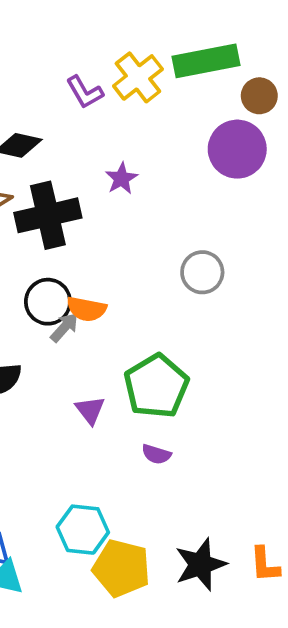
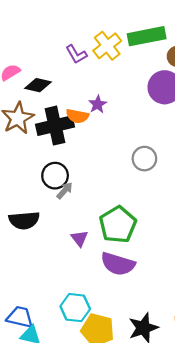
orange semicircle: (87, 309) -> (77, 116), moved
purple semicircle: (156, 454) -> (118, 264), size x2.0

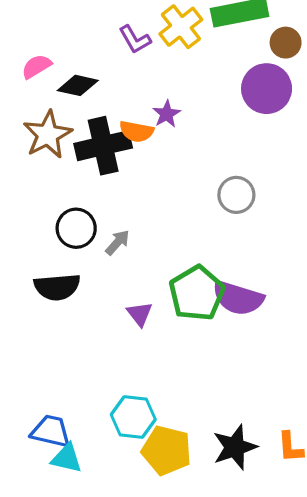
black circle: (55, 176) -> (76, 228), moved
purple semicircle: (118, 264) -> (238, 298), moved

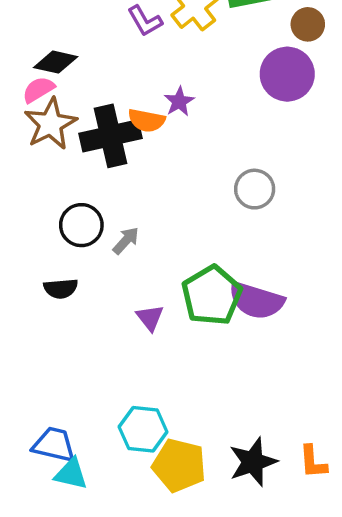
pink semicircle: (36, 66) -> (38, 90), moved
black diamond: (78, 85) -> (56, 62), moved
black semicircle: (57, 287) -> (61, 289), size x0.7

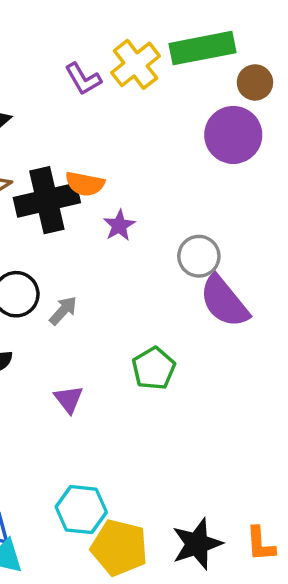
purple star: (179, 102) -> (119, 225), moved
green pentagon: (212, 295) -> (154, 368), size x0.7
purple semicircle: (256, 301) -> (224, 301), moved, turned 34
purple triangle: (150, 318) -> (69, 399), moved

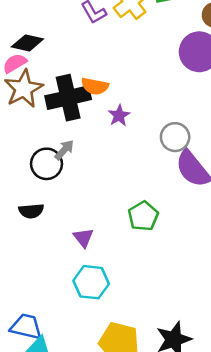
gray arrow: (63, 310) -> (64, 150), moved
cyan hexagon: (81, 510) -> (91, 282), moved

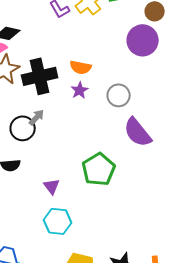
orange semicircle: (95, 86) -> (81, 67), moved
gray circle: (175, 137) -> (119, 95), moved
green pentagon: (143, 216) -> (99, 169), size x1.4

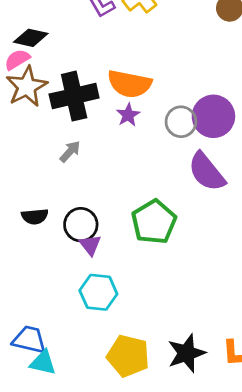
purple circle: (143, 40) -> (213, 116), moved
orange semicircle: (81, 67) -> (130, 84), size x1.5
black circle: (23, 128) -> (81, 225), moved

